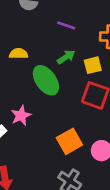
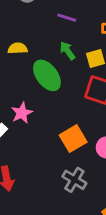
green arrow: (66, 57) -> (67, 51), turned -90

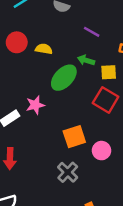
green arrow: (67, 51) -> (86, 60), turned -49
green ellipse: (47, 75) -> (64, 78), turned 68

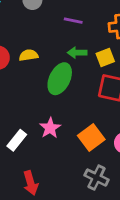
pink star: (35, 105) -> (50, 128), moved

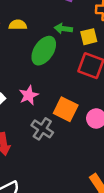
orange square: (91, 138) -> (66, 109), turned -35
gray cross: (96, 178) -> (42, 129), moved

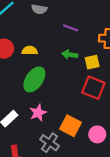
green ellipse: (44, 51) -> (34, 79), moved

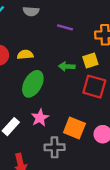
green arrow: (70, 55) -> (67, 66), moved
gray cross: (50, 143) -> (55, 147), turned -30

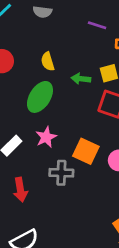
purple line: (65, 27) -> (97, 25), moved
yellow semicircle: (25, 55) -> (48, 61), moved, turned -105

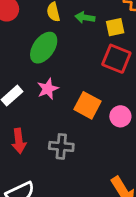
green arrow: (81, 79) -> (85, 17), moved
gray cross: (61, 173) -> (61, 146), moved

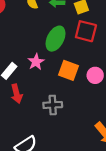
green ellipse: (44, 48) -> (56, 39), moved
red arrow: (19, 141) -> (17, 94), moved

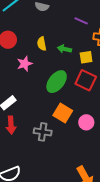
pink star: (36, 62) -> (25, 64), moved
gray cross: (53, 105) -> (43, 132), moved

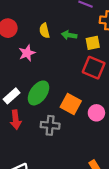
green ellipse: (57, 82) -> (38, 93), moved

